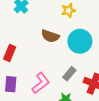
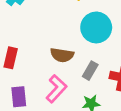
brown semicircle: (50, 36) -> (62, 55), moved

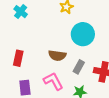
pink L-shape: (56, 89) -> (53, 81), turned -70

